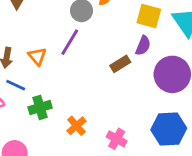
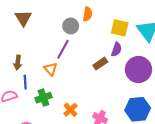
orange triangle: (37, 56) -> (51, 69), moved
blue line: (16, 85) -> (25, 82), turned 64

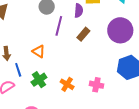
purple line: (63, 49) -> (59, 26), moved
purple semicircle: (116, 49) -> (79, 11), moved

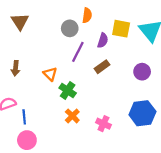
purple circle: (120, 30) -> (142, 72), size x0.6
blue line: (18, 70) -> (24, 117), moved
green cross: (39, 80) -> (68, 91), moved, turned -35

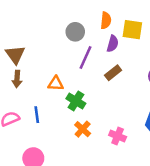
orange semicircle: (87, 15) -> (106, 20), moved
brown triangle: (20, 22) -> (15, 55), moved
orange triangle: (50, 74) -> (56, 84), turned -40
blue line: (24, 117) -> (37, 115), moved

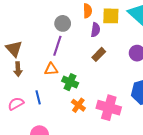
purple line: (86, 58) -> (57, 46), moved
pink cross: (118, 136) -> (109, 108), size x1.6

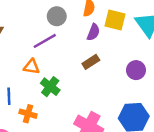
purple line: (57, 46) -> (45, 41), turned 30
orange cross: (78, 105) -> (28, 114), moved, turned -32

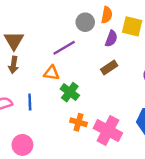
gray circle: (57, 16) -> (85, 22), moved
orange cross: (28, 114) -> (79, 122), moved

